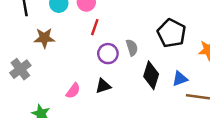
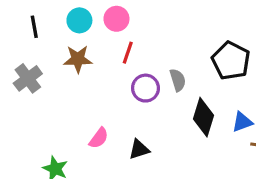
brown star: (44, 38) -> (78, 59), moved
gray cross: (20, 69) -> (28, 78), moved
black triangle: (103, 86) -> (139, 149), moved

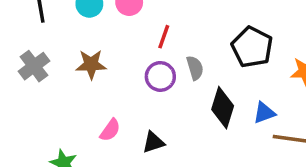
red line: (128, 53) -> (164, 37), moved
brown star: (78, 59) -> (91, 64), moved

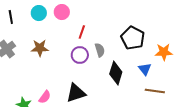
blue triangle: (264, 113) -> (145, 69), moved, turned -48
pink semicircle: (110, 130) -> (45, 97), moved
black triangle: (153, 142) -> (76, 93), size x1.5

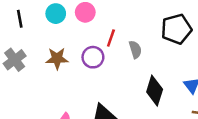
black pentagon: (133, 38) -> (176, 29), moved, turned 30
gray semicircle: (100, 50) -> (135, 50), moved
purple circle: (80, 55) -> (93, 57), moved

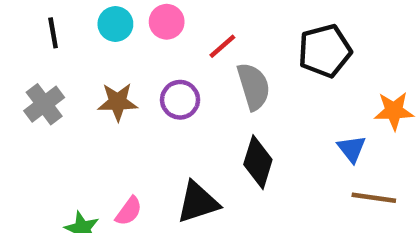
red line: (111, 38) -> (222, 46), moved, turned 30
gray semicircle: (135, 50) -> (254, 86), size x1.5
black diamond: (155, 91) -> (258, 162), moved

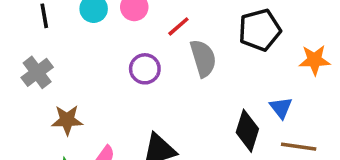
brown star: (118, 102) -> (67, 120), moved
orange star: (394, 111) -> (314, 60), moved
black diamond: (258, 162) -> (247, 131), moved

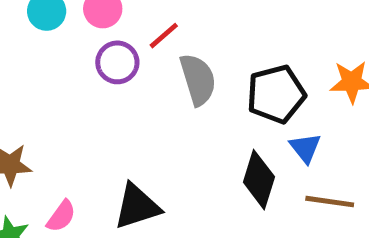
black pentagon: (260, 30) -> (276, 94), moved
purple circle: (145, 69) -> (117, 62), moved

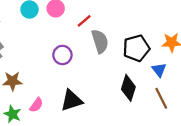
purple circle: (117, 62) -> (62, 55), moved
blue triangle: (305, 148) -> (159, 70), moved
brown line: (330, 202) -> (161, 98), turned 55

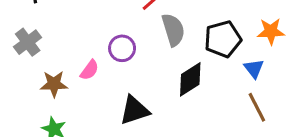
black diamond: (128, 88) -> (190, 79), moved, turned 40
pink semicircle: (36, 105) -> (90, 70), moved

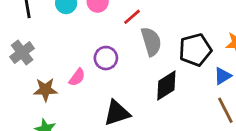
blue triangle: (254, 68) -> (223, 76), turned 36

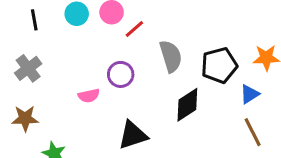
red line: (132, 17) -> (134, 29), moved
pink semicircle: (77, 77) -> (89, 96), turned 42
brown star: (45, 90) -> (25, 118), moved

